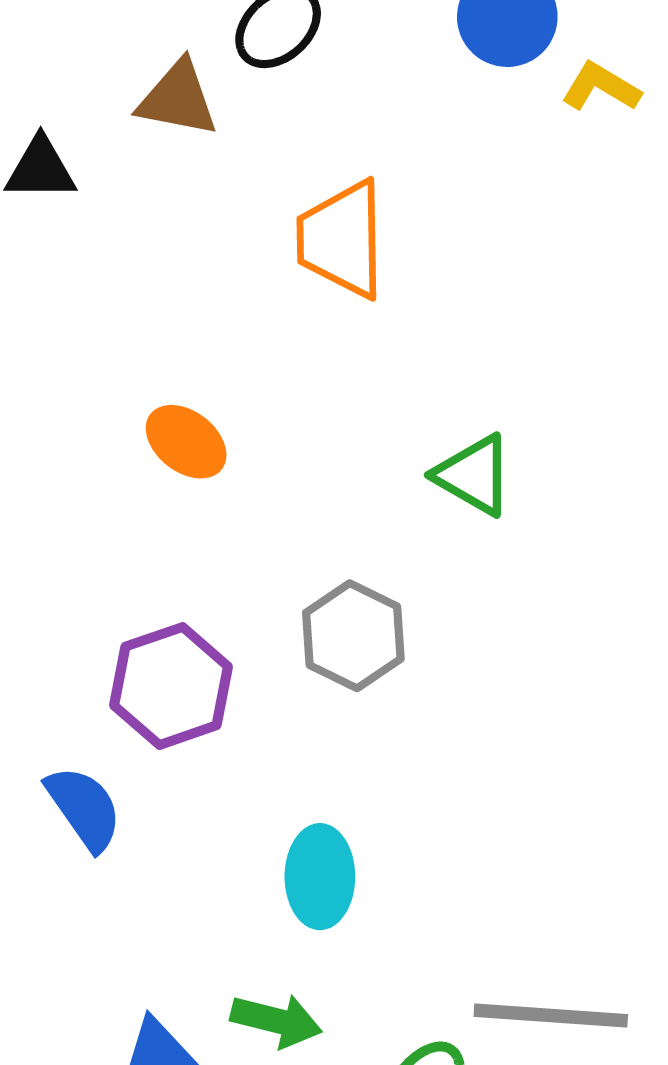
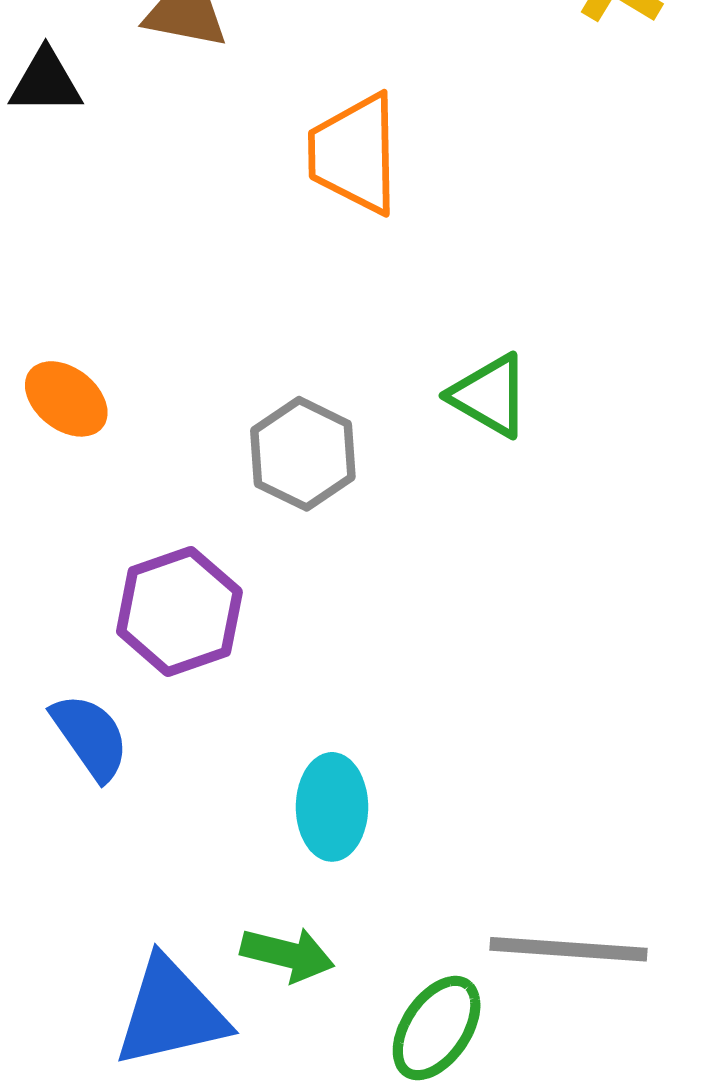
orange ellipse: (186, 442) -> (66, 399), moved
gray hexagon: (353, 636) -> (303, 454), moved

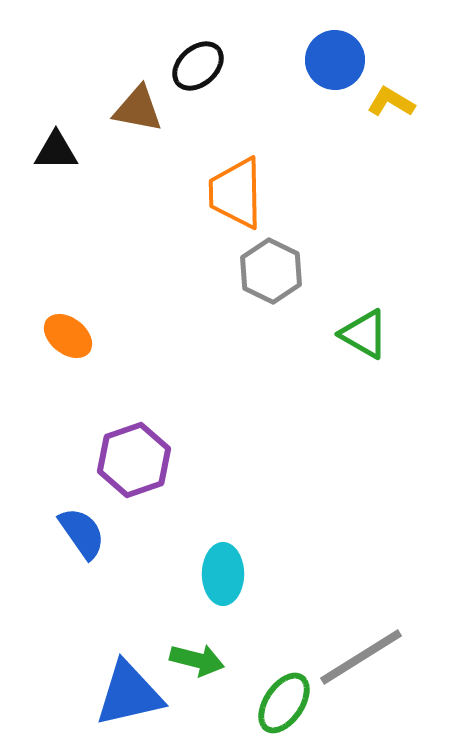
green triangle: (490, 396) -> (364, 334), moved
gray hexagon: (303, 454) -> (271, 271), moved
gray line: (569, 949) -> (361, 657), turned -36

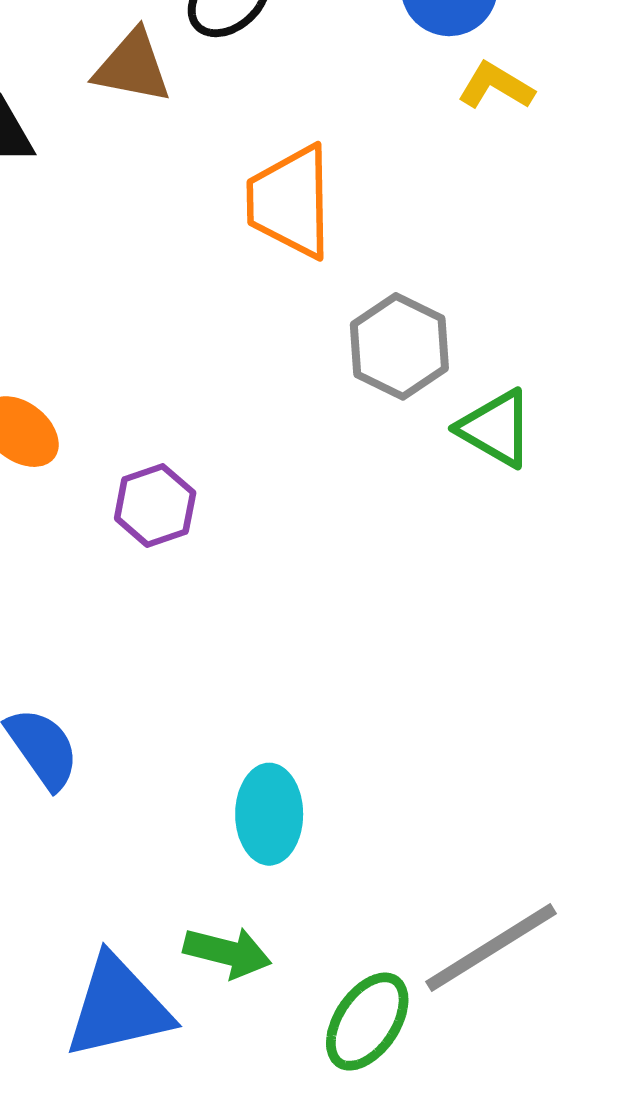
yellow L-shape: (391, 102) -> (496, 86), moved
gray hexagon: (271, 271) -> (399, 346), moved
purple hexagon: (134, 460) -> (155, 505), moved, size x0.7

